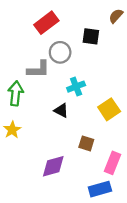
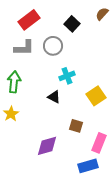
red rectangle: (46, 23) -> (29, 20), moved
black square: (91, 36) -> (72, 24), moved, turned 35
gray L-shape: (38, 69) -> (24, 48), moved

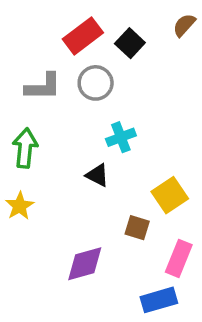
red rectangle: (29, 20) -> (83, 36), moved
yellow square: (96, 96) -> (170, 195), moved

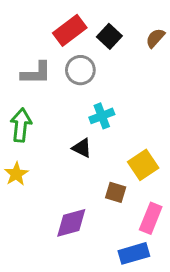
brown semicircle: (184, 25) -> (155, 38), moved

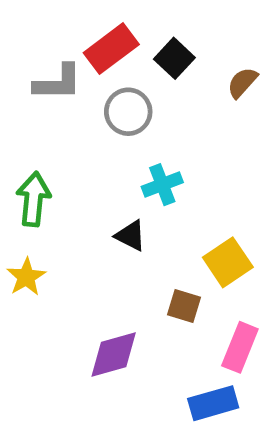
brown semicircle: (155, 38) -> (242, 83), moved
gray L-shape: (36, 73) -> (58, 83), moved

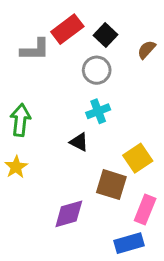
gray circle: (128, 112) -> (97, 70), moved
brown square: (184, 306) -> (111, 185), size x1.5

